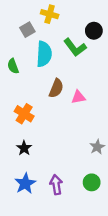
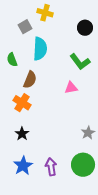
green L-shape: (75, 47) -> (80, 62), moved
brown semicircle: (56, 88) -> (30, 80), moved
green circle: (92, 182) -> (83, 165), size x1.5

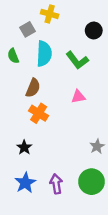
green semicircle: (12, 60) -> (13, 56), moved
green L-shape: (80, 62) -> (77, 60), moved
orange cross: (22, 103) -> (39, 113), moved

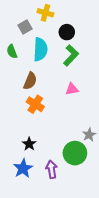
black circle: (94, 30) -> (67, 32), moved
green L-shape: (77, 60) -> (71, 55), turned -100
black star: (24, 147) -> (29, 144), moved
green circle: (92, 182) -> (75, 153), moved

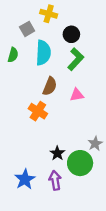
green semicircle: (12, 51) -> (13, 55), turned -144
brown semicircle: (30, 81) -> (50, 86), moved
black star: (29, 144) -> (57, 153), moved

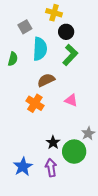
yellow cross: (49, 14) -> (54, 13), moved
green semicircle: (13, 55) -> (13, 59), moved
brown semicircle: (50, 86) -> (46, 80), turned -138
pink triangle: (77, 95) -> (71, 100), moved, turned 32

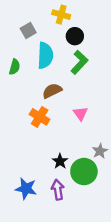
pink triangle: (71, 100) -> (81, 114), turned 32
blue star: (23, 167) -> (26, 189), turned -30

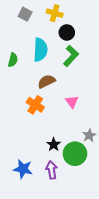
gray square: (28, 30) -> (25, 14), moved, turned -32

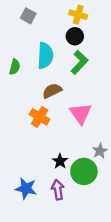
yellow cross: (55, 13) -> (78, 15), moved
pink triangle: (72, 102) -> (80, 113), size x1.5

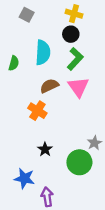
pink triangle: (80, 113) -> (78, 87), moved
black star: (60, 161) -> (45, 149), moved
purple arrow: (58, 190) -> (47, 197), moved

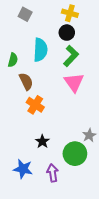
brown semicircle: (49, 86) -> (26, 81), moved, turned 90
purple arrow: (47, 197) -> (53, 173), moved

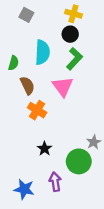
pink triangle: (74, 82) -> (63, 87), moved
blue star: (23, 169) -> (24, 189), moved

